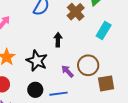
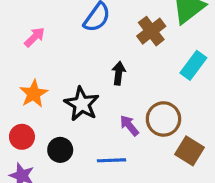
brown square: (106, 83) -> (190, 151), turned 36
black circle: (35, 90) -> (60, 150), moved

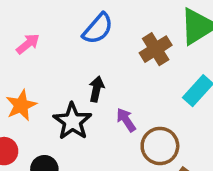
black arrow: (119, 73) -> (97, 89), moved
purple arrow: (129, 126) -> (126, 120), moved

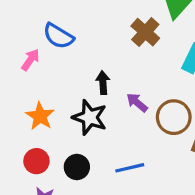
blue semicircle: (98, 29) -> (58, 36), moved, turned 96

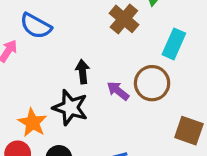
orange star: (40, 116) -> (32, 123), moved
brown circle: (174, 117) -> (152, 83), moved

